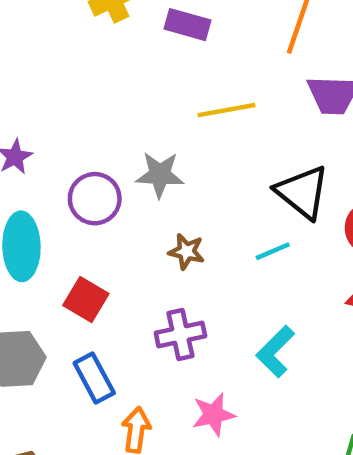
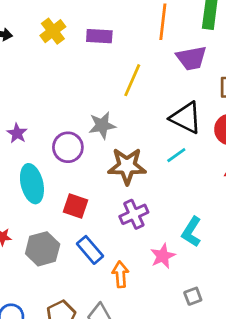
yellow line: (226, 110) -> (132, 80), turned -44
brown star: (186, 251) -> (127, 166), size x1.8
cyan L-shape: (275, 352) -> (192, 232), moved

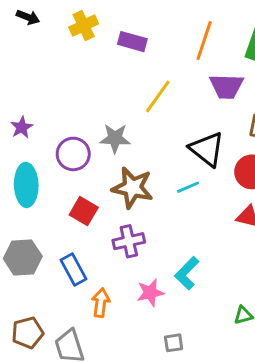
red square: (75, 206) -> (84, 211), moved

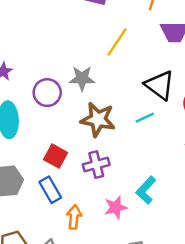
red square: (84, 211) -> (56, 156), moved

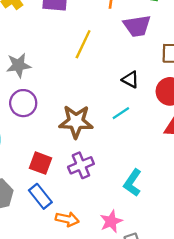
gray star: (82, 78) -> (18, 65), moved
black triangle: (160, 85) -> (130, 80), size x0.6
pink star: (116, 207) -> (111, 221), moved
orange arrow: (74, 217) -> (67, 219), turned 105

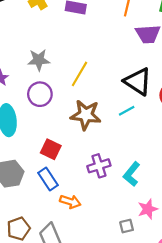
yellow line: (83, 44) -> (79, 74), moved
black triangle: (130, 80) -> (138, 82), size x1.8
purple cross: (81, 165) -> (99, 166), moved
pink star: (111, 221) -> (148, 209), moved

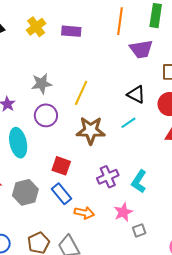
black triangle: (138, 82) -> (136, 94), size x0.7
pink star: (148, 209) -> (123, 212), moved

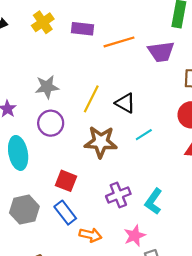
orange line: (120, 21) -> (119, 42), moved, turned 64
black triangle: (136, 94) -> (125, 103), moved

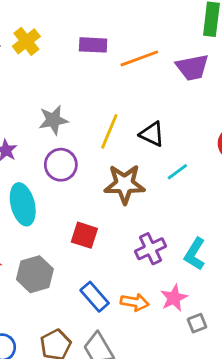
yellow cross: (43, 22) -> (26, 41), moved
blue rectangle: (65, 213) -> (95, 297), moved
orange arrow: (90, 235) -> (135, 302), moved

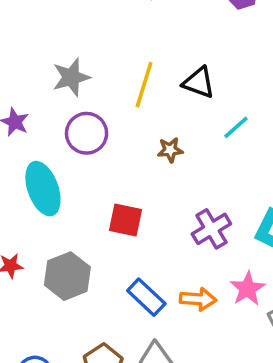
brown star: (125, 184) -> (170, 150), size x0.5

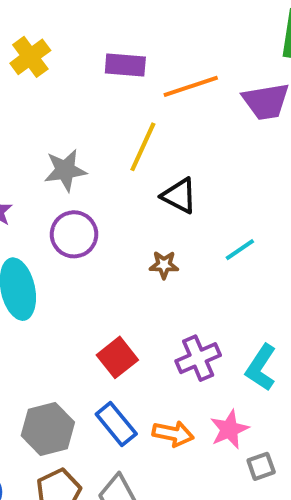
black triangle: (199, 82) -> (179, 196), moved
yellow line: (144, 85) -> (143, 147), moved
red square: (126, 220) -> (117, 357), moved, turned 32
gray hexagon: (67, 276) -> (48, 429), moved

